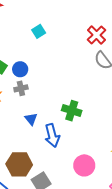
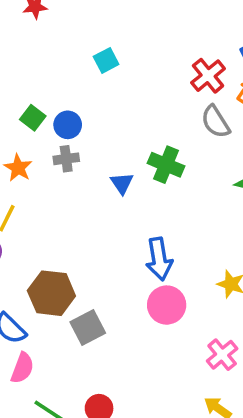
green cross: (72, 111) -> (166, 165), moved
blue triangle: (31, 119) -> (122, 183), moved
blue arrow: (52, 135) -> (159, 259), moved

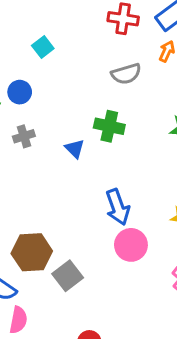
red cross: (208, 76) -> (123, 19), moved, turned -32
gray semicircle: (216, 122) -> (126, 74), moved, turned -64
blue circle: (68, 125) -> (20, 92), moved

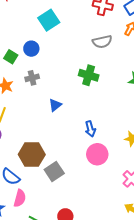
cyan square: (43, 47) -> (49, 20), size x1.5
blue triangle: (75, 149) -> (55, 105), moved, turned 32
blue arrow: (118, 207) -> (90, 129), size x0.7

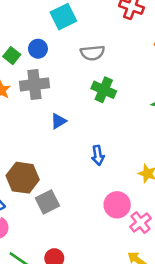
gray semicircle: (102, 42) -> (92, 53), moved
gray cross: (32, 78) -> (34, 84), size x1.6
pink circle: (97, 154) -> (117, 205), moved

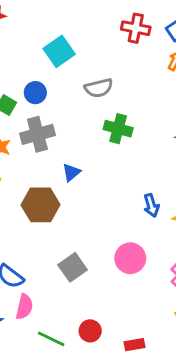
blue arrow: (98, 155) -> (151, 205), moved
brown hexagon: (23, 178) -> (41, 205), moved
pink circle: (117, 205) -> (130, 258), moved

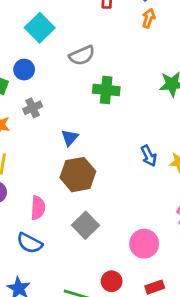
gray cross: (37, 134) -> (33, 108), size x0.6
brown hexagon: (41, 205) -> (78, 175), moved
pink circle: (130, 258) -> (144, 244), moved
pink semicircle: (24, 307) -> (38, 208), moved

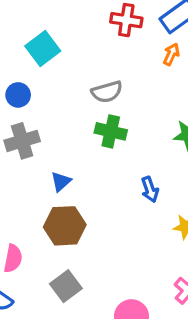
gray semicircle: (82, 55) -> (107, 92), moved
gray cross: (33, 108) -> (22, 141), size x1.5
blue arrow: (149, 156) -> (150, 189), moved

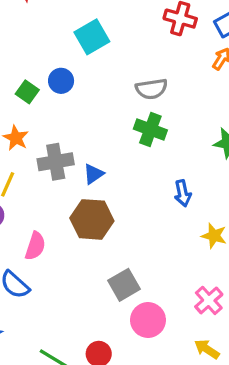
gray cross: (22, 141) -> (56, 162), moved
gray square: (66, 286) -> (124, 285), moved

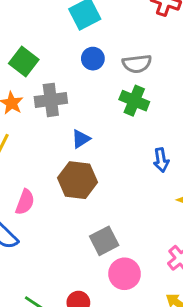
blue circle: (61, 81) -> (93, 59), moved
green square: (27, 92) -> (24, 62), size x1.4
gray cross: (56, 162) -> (51, 100), moved

